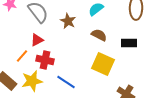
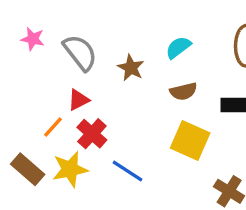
brown semicircle: (99, 35) -> (183, 91), turned 140
red cross: (45, 60) -> (92, 134), turned 30

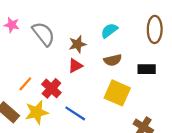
brown star: (131, 68) -> (78, 44), turned 30
red triangle: (78, 100) -> (75, 66), moved

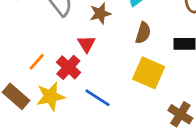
brown semicircle: (113, 60) -> (143, 33), turned -60
red triangle: (75, 66) -> (86, 44), moved, turned -35

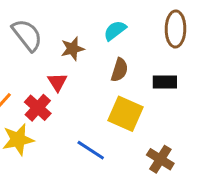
blue line: (97, 98) -> (91, 150), moved

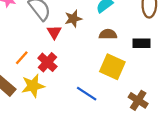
brown semicircle: (119, 70) -> (108, 34), turned -108
red triangle: (57, 82) -> (54, 32), moved

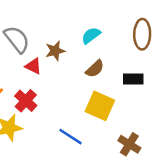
red triangle: (54, 32) -> (33, 66), turned -32
brown semicircle: (108, 34) -> (95, 69), turned 138

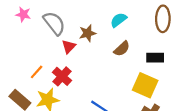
red triangle: (33, 66) -> (69, 47), turned 48
yellow square: (100, 106) -> (145, 85), moved

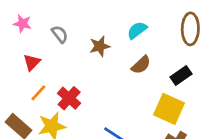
gray semicircle: (54, 23) -> (60, 34), size x0.6
red triangle: (69, 47) -> (32, 62), moved
black rectangle: (155, 58) -> (181, 76), turned -35

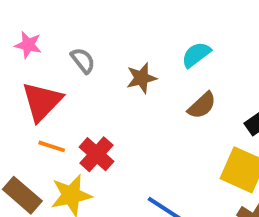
red triangle: (32, 62) -> (42, 101), size x1.6
orange line: (38, 93) -> (52, 146), turned 66

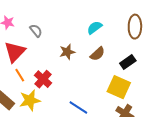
brown star: (141, 78) -> (67, 52), moved
orange line: (52, 146) -> (20, 75), turned 40

